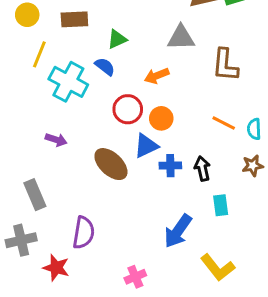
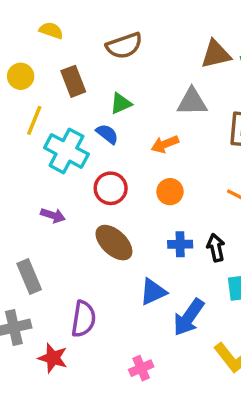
brown rectangle: (74, 19) -> (73, 81), turned 72
red circle: (128, 109) -> (111, 188), moved
blue triangle: (146, 146) -> (153, 292), moved

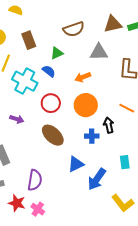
brown semicircle: (124, 46) -> (74, 29), moved
orange circle: (170, 192) -> (86, 105), size x1.5
black arrow: (216, 248) -> (109, 125), moved
pink cross: (141, 368) -> (38, 209), moved, turned -32

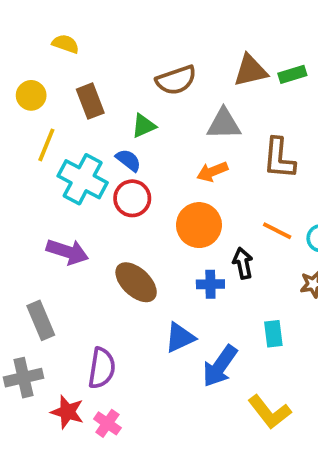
orange arrow: (83, 77) -> (212, 172), moved
red circle: (51, 103) -> (132, 198), moved
purple arrow: (17, 119) -> (67, 252), size x1.5

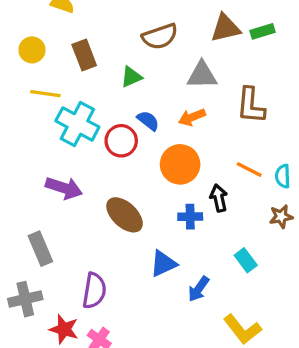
yellow line: (46, 145) -> (45, 94), turned 76
blue semicircle: (128, 160) -> (148, 121), moved
cyan rectangle: (273, 334) -> (246, 260), turned -30
blue arrow: (220, 366) -> (199, 289), size x0.7

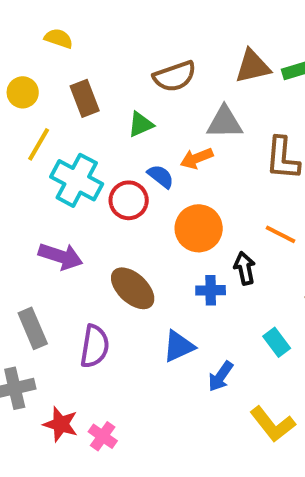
yellow line: (45, 94) -> (39, 144), turned -68
orange arrow: (192, 117) -> (197, 158), moved
purple semicircle: (94, 291) -> (95, 346), moved

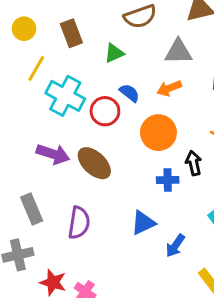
orange arrow: (197, 158) -> (169, 88), moved
brown ellipse: (133, 288) -> (94, 163), moved

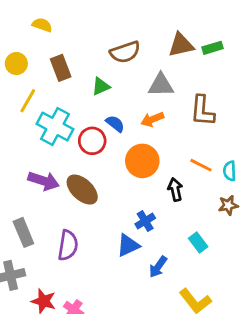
blue cross: (168, 180) -> (145, 221), moved, turned -30

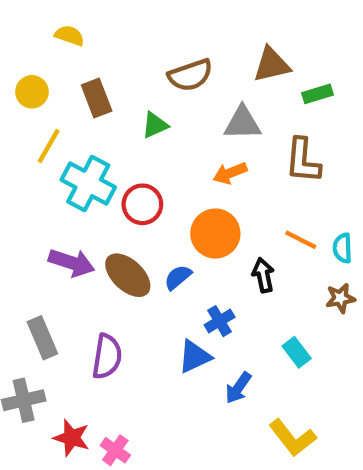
green rectangle: (212, 48) -> (317, 94), moved
blue semicircle: (115, 124) -> (178, 277), moved, turned -78

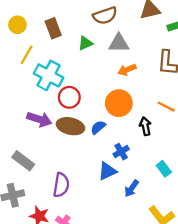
gray triangle: (242, 123) -> (119, 43), moved
red circle: (142, 204) -> (69, 97), moved
brown ellipse: (128, 275) -> (70, 126), turned -30
gray rectangle: (42, 338) -> (23, 161), turned -30
purple semicircle: (107, 356) -> (61, 185), moved

